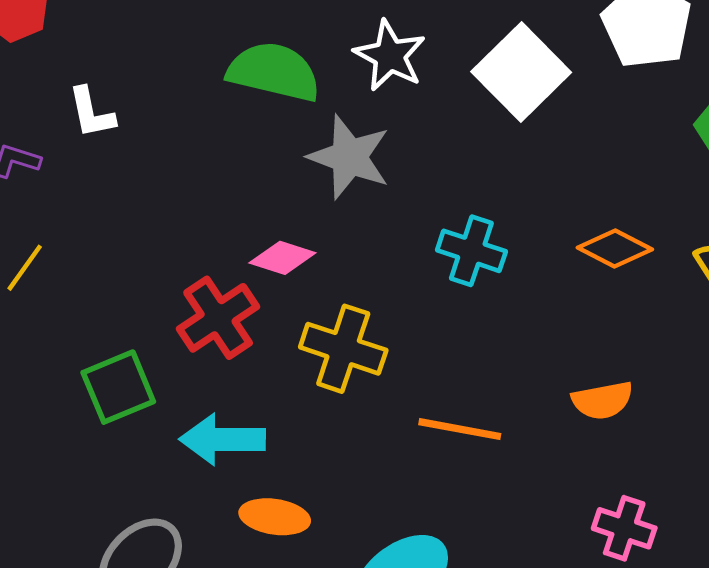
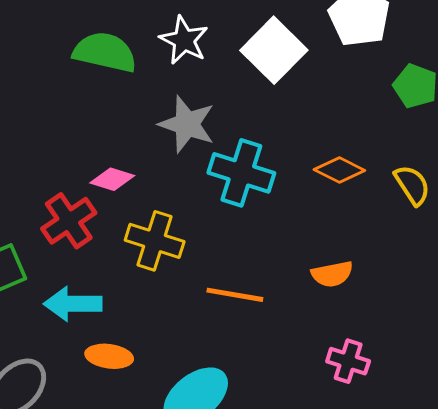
gray star: (349, 157) -> (187, 124), moved
cyan cross: (471, 251) -> (241, 173), size x1.4

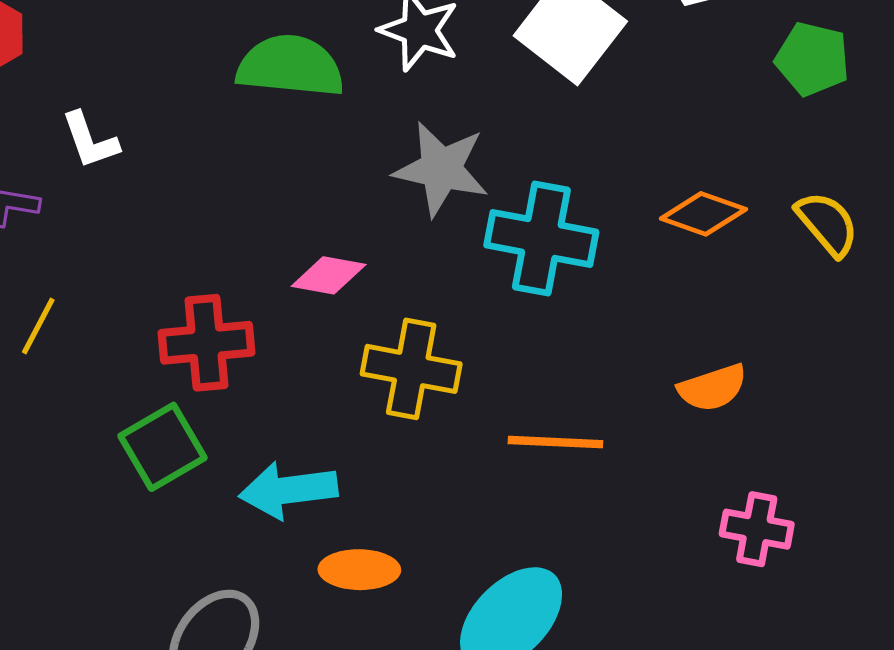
red cross: (69, 221) -> (207, 343), moved, turned 36

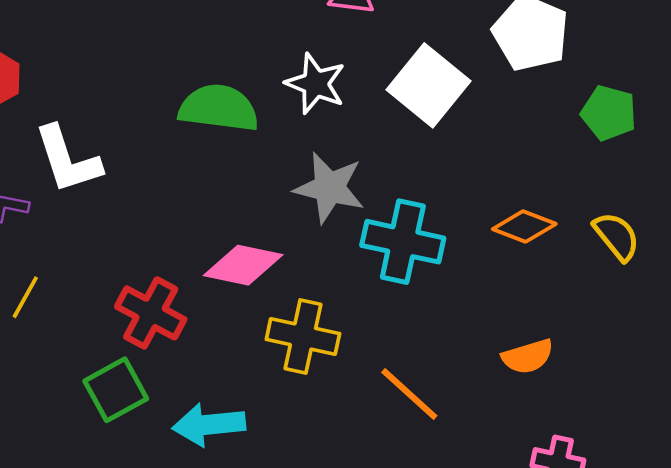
white L-shape: (90, 140) -> (68, 160), size x1.6
pink diamond: (329, 275) -> (243, 265), size x1.4
red cross: (207, 343) -> (151, 313), turned 32
orange line: (555, 442) -> (409, 394), turned 38

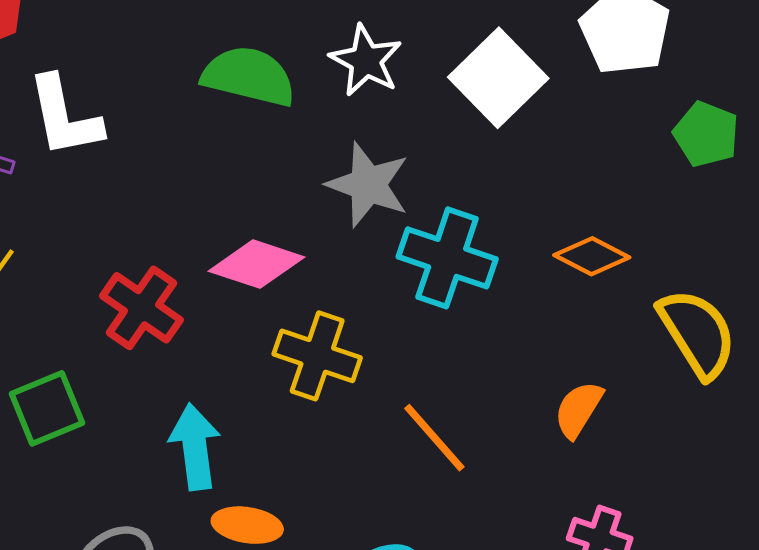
yellow semicircle: (617, 236) -> (697, 333), moved, size x1.5
orange semicircle: (528, 356) -> (578, 409), turned 132
green square: (116, 390) -> (47, 408), moved
cyan arrow: (209, 425) -> (195, 447), turned 82

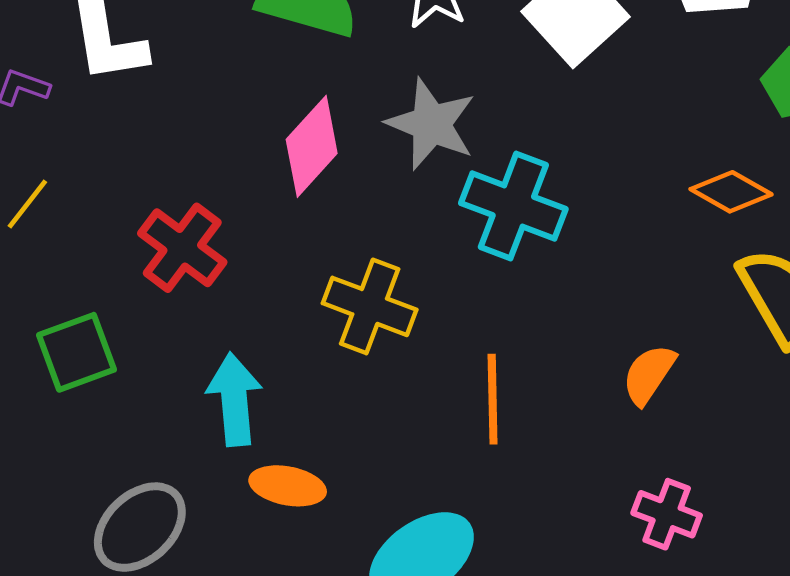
orange diamond: (592, 256) -> (731, 192), moved
pink diamond: (256, 264) -> (312, 146), moved, turned -68
orange line: (434, 438) -> (493, 399), turned 38

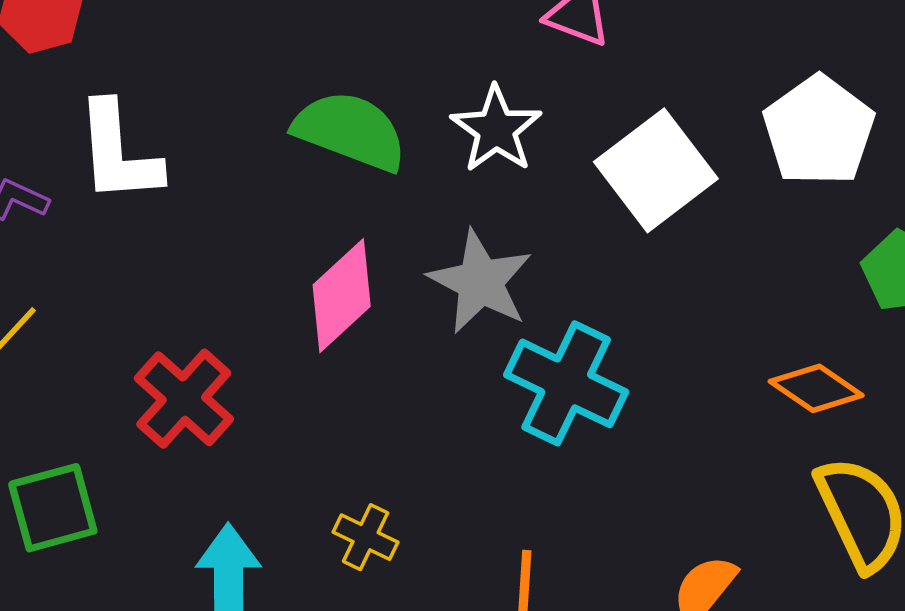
yellow cross: (370, 306) -> (366, 537), moved, size x0.6

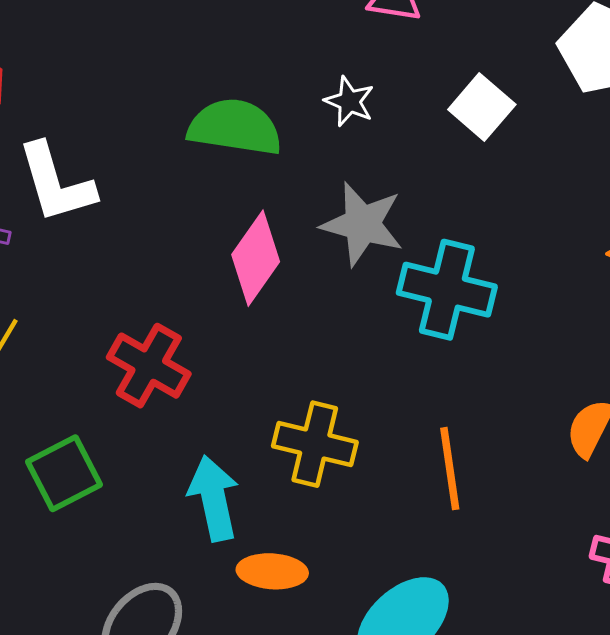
white star: (496, 129) -> (349, 101), size x0.7
white square: (656, 170) -> (482, 107), size x0.7
yellow cross: (366, 537) -> (315, 444), size x1.6

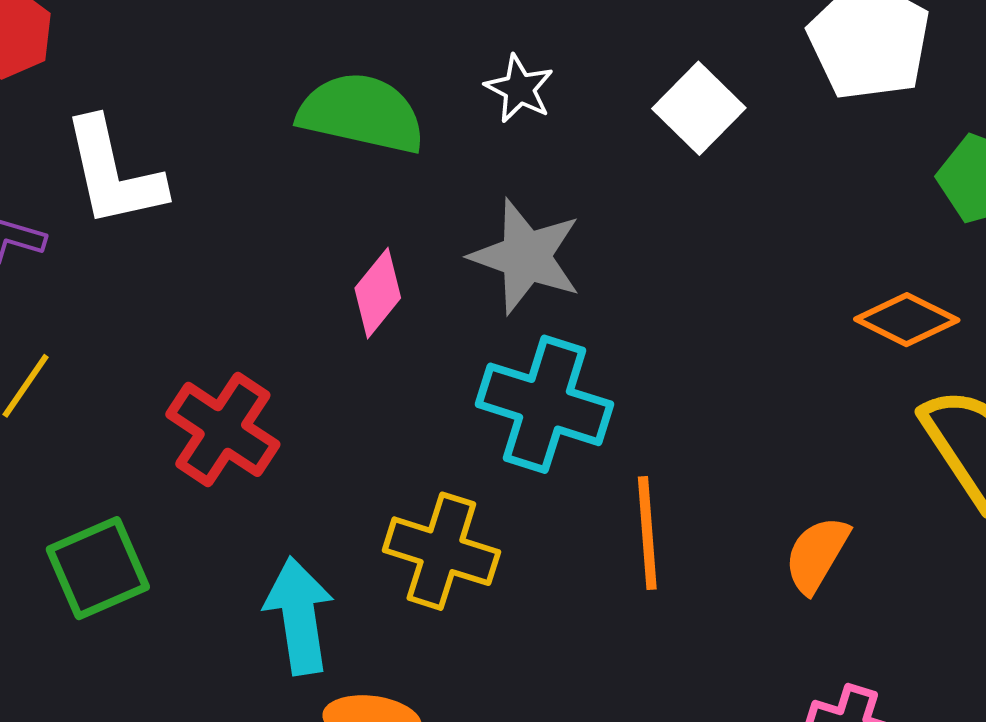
pink diamond: (256, 258) -> (378, 293), size x0.7
cyan cross: (447, 290) -> (545, 404), moved
orange line: (450, 469) -> (647, 533), moved

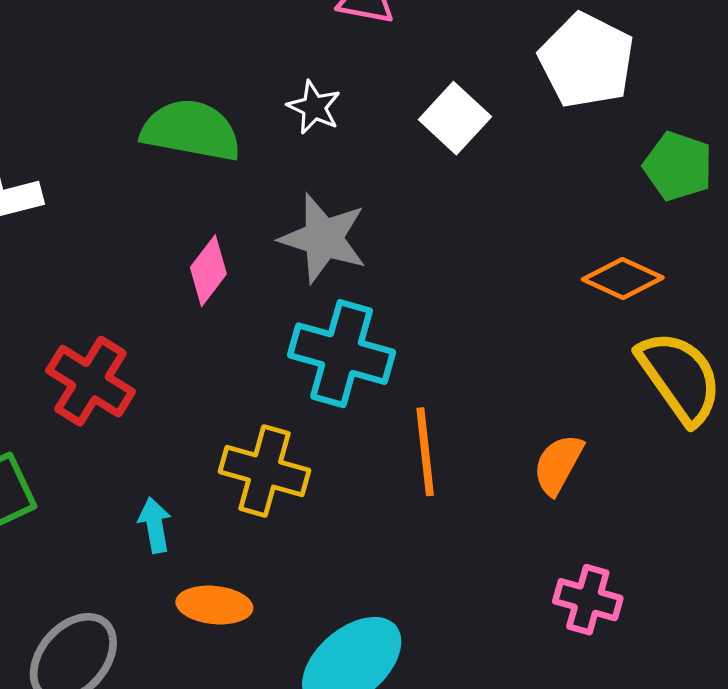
cyan arrow: (299, 616) -> (155, 525), size x0.6

